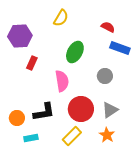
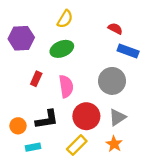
green ellipse: (75, 52) -> (62, 49), moved, turned 40
red rectangle: (32, 63) -> (36, 79), moved
gray circle: (105, 76) -> (112, 81), size x1.6

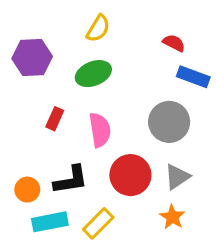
yellow rectangle: (77, 145) -> (98, 223), moved
cyan rectangle: (33, 147) -> (50, 222), size x1.5

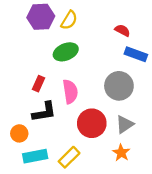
purple hexagon: (32, 57) -> (41, 17), moved
black L-shape: (71, 180) -> (44, 112), moved

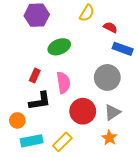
yellow semicircle: (69, 20) -> (87, 13), moved

